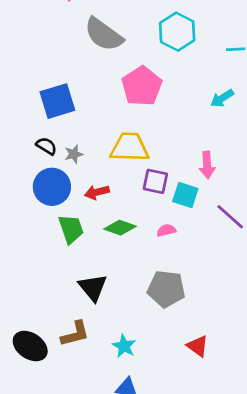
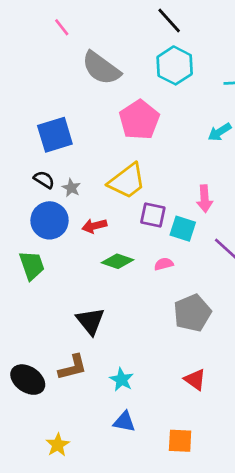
yellow trapezoid: (130, 147) -> (127, 181), turned 141
gray star: (74, 154) -> (71, 188), turned -30
green trapezoid: (71, 229) -> (32, 265), moved
gray pentagon: (166, 289) -> (192, 313), moved, turned -30

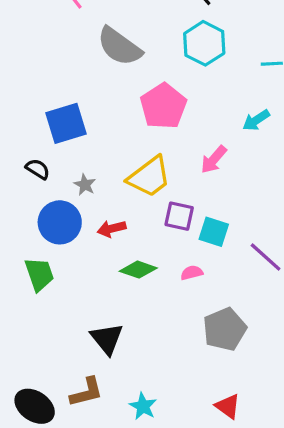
black semicircle: (44, 180) -> (38, 169), moved
pink arrow: (205, 199) -> (214, 160), moved, turned 45

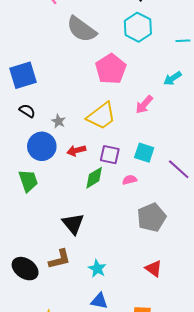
blue square: (66, 123) -> (23, 75), moved
purple square: (179, 216) -> (110, 155), moved
green diamond: (138, 270) -> (94, 178), turned -50

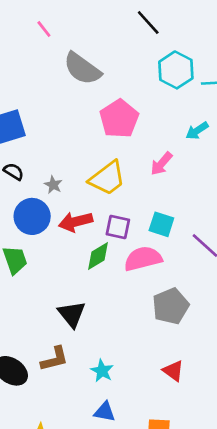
cyan hexagon: (138, 27) -> (176, 70), moved
red arrow: (76, 150) -> (76, 222), size x1.4
pink semicircle: (130, 180) -> (143, 259), size x2.0

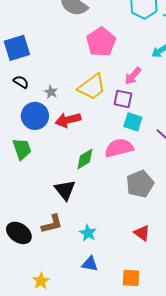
purple square: (118, 227) -> (123, 99), moved
green diamond: (98, 256) -> (85, 159), moved

